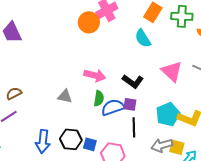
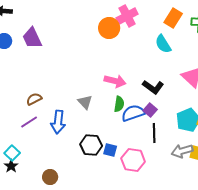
gray triangle: (65, 96) -> (85, 102), turned 35
purple square: (130, 104) -> (150, 110), turned 32
blue arrow: (43, 141) -> (58, 122), moved

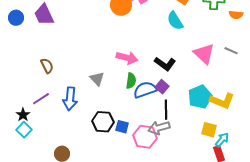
brown semicircle: (34, 99) -> (47, 66), moved, turned 91
gray arrow: (182, 151) -> (159, 128), moved
black star: (11, 166) -> (23, 115), moved

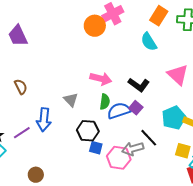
purple line: (41, 99) -> (22, 133), moved
black line: (166, 110) -> (149, 138), moved, turned -42
black hexagon: (103, 122) -> (88, 131), moved

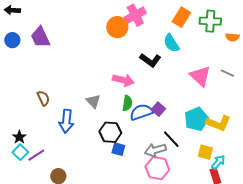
black L-shape: (139, 85) -> (150, 60), moved
brown semicircle: (21, 87) -> (43, 98), moved
purple line: (22, 133) -> (36, 155), moved
pink hexagon: (119, 158) -> (157, 168), moved

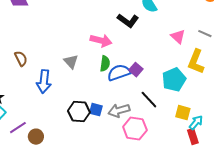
pink triangle: (200, 76) -> (178, 37), size x0.7
yellow L-shape: (218, 123) -> (196, 62), moved, turned 90
black hexagon: (110, 132) -> (79, 112), moved
gray arrow: (155, 150) -> (119, 111), moved
purple line: (36, 155) -> (18, 128), moved

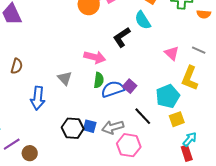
black L-shape: (128, 21) -> (122, 37), turned 110
brown semicircle: (21, 59) -> (17, 66), moved, turned 42
yellow square: (183, 113) -> (177, 119), moved, turned -35

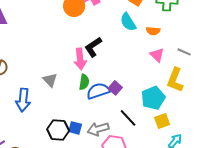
orange semicircle: (204, 14) -> (153, 31), moved
black L-shape: (122, 37) -> (93, 47), moved
pink arrow: (95, 57) -> (80, 59), turned 70

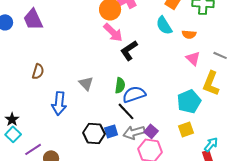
pink arrow: (80, 59) -> (113, 32), moved, turned -40
purple square: (115, 88) -> (151, 131), moved
black line: (128, 118) -> (126, 111), moved
yellow square: (162, 121) -> (186, 129), moved
blue square: (75, 128) -> (111, 131), turned -32

